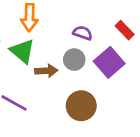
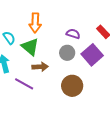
brown arrow: (46, 71) -> (40, 67), moved

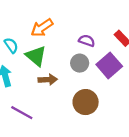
orange arrow: (35, 23) -> (42, 28), turned 54
purple line: (24, 84) -> (22, 113), moved

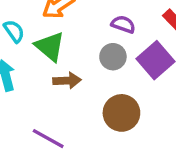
purple line: (22, 113) -> (48, 139), moved

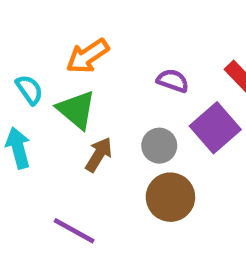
gray circle: (113, 57) -> (159, 146), moved
brown arrow: (67, 81) -> (99, 155), turned -56

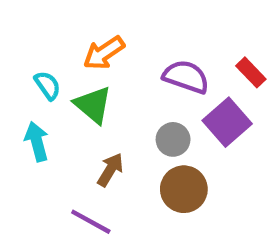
purple semicircle: (173, 81) -> (186, 77), size x1.5
brown arrow: (99, 155) -> (110, 170), moved

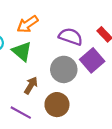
gray circle: (173, 139) -> (64, 69), size x1.5
brown circle: (184, 189) -> (57, 105), moved

